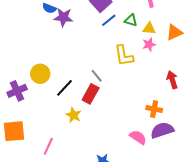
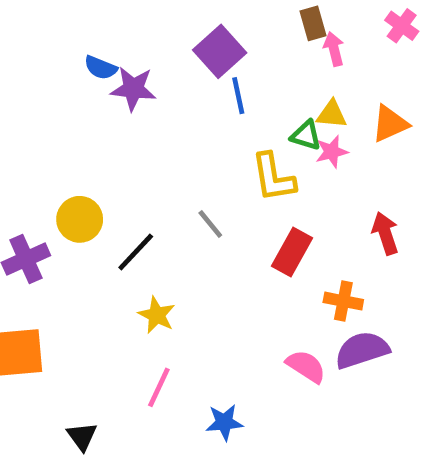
blue line: (109, 20) -> (238, 96), turned -63
green triangle: (131, 20) -> (306, 135), moved
red rectangle: (91, 94) -> (292, 252), moved
pink line: (48, 146) -> (159, 387), moved

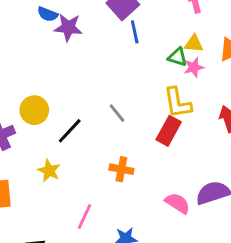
yellow L-shape: (273, 177) -> (178, 103), moved
orange cross: (343, 301) -> (121, 169), moved
yellow star: (157, 315) -> (49, 171), moved

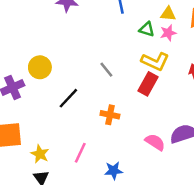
green triangle: (178, 57) -> (147, 29), moved
yellow L-shape: (178, 103) -> (155, 61), turned -56
black line: (70, 131) -> (68, 98), moved
yellow star: (49, 171) -> (40, 154), moved

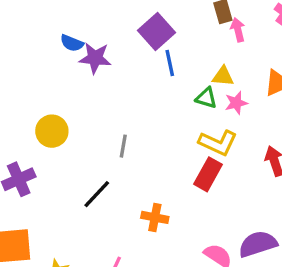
yellow triangle: (168, 14) -> (223, 76), moved
yellow circle: (40, 67) -> (52, 131), moved
gray line: (106, 70) -> (123, 146), moved, turned 49

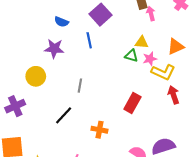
blue semicircle: (72, 43) -> (61, 22), moved
purple star: (95, 58) -> (54, 49), moved
blue line: (170, 63) -> (89, 40), moved
yellow L-shape: (218, 143) -> (163, 72), moved

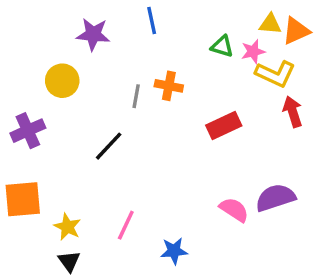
yellow triangle: (142, 42) -> (270, 24), moved
red rectangle: (132, 103) -> (224, 125), turned 36
orange cross: (99, 130) -> (169, 86), moved

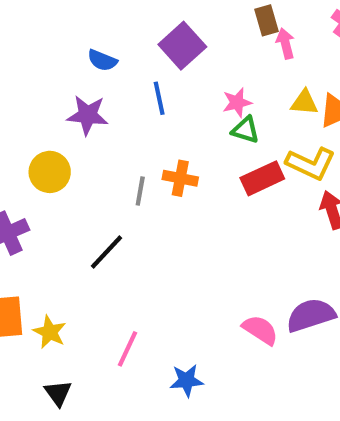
pink star: (253, 51) -> (237, 102), moved
red rectangle: (224, 125) -> (262, 178), moved
yellow star: (67, 227) -> (50, 332), moved

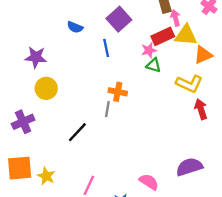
yellow triangle: (304, 102) -> (186, 35), moved, size x1.5
purple star: (88, 115) -> (36, 57), moved
red rectangle: (262, 178) -> (163, 36), moved
gray line: (140, 191) -> (107, 109), moved
pink semicircle: (260, 330) -> (149, 182), moved

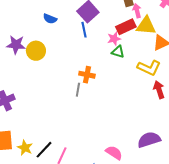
blue line: (106, 48) -> (84, 30), moved
yellow circle: (46, 88) -> (36, 51), moved
black line: (77, 132) -> (44, 150), moved

